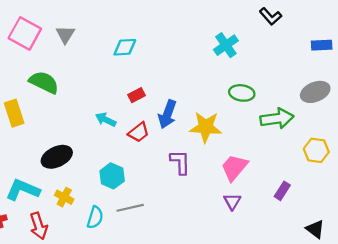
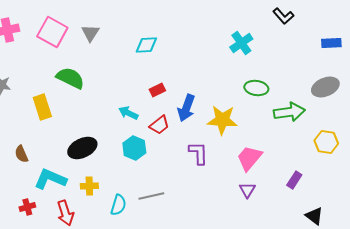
cyan hexagon: (112, 176) -> (134, 148), moved
yellow cross: (64, 197) -> (89, 186), turned -30
black triangle: (315, 229) -> (314, 216), moved

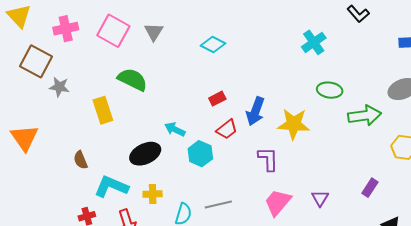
cyan diamond: (146, 45) -> (213, 44), turned 30
red rectangle: (157, 90) -> (217, 99), moved
cyan arrow: (128, 113) -> (175, 129), moved
pink trapezoid: (249, 158) -> (278, 202), moved

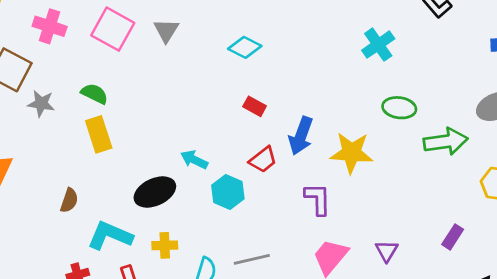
pink cross: (66, 29) -> (50, 26), turned 30
green semicircle: (132, 79) -> (94, 94), moved, size x0.7
red rectangle: (217, 99) -> (255, 106), moved, turned 56
brown semicircle: (81, 160) -> (69, 200), turned -138

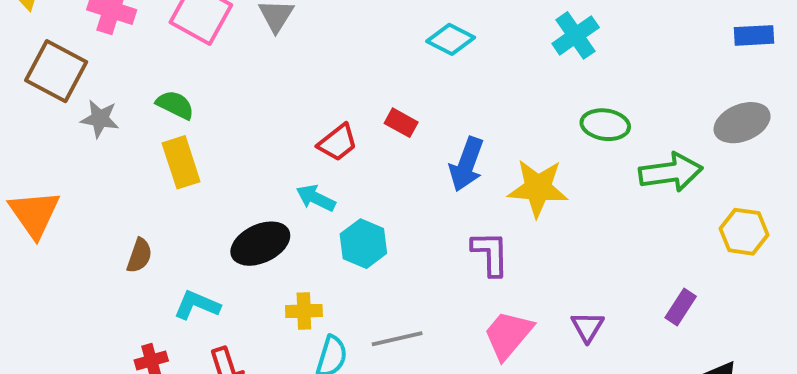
cyan diamond: (245, 47) -> (451, 39), moved
red trapezoid: (263, 160) -> (338, 142), moved
cyan L-shape: (110, 236) -> (197, 305), size x0.7
yellow cross: (165, 245) -> (304, 311), moved

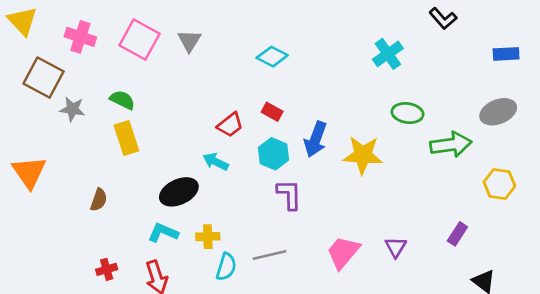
cyan diamond: (451, 39) -> (272, 57), moved
cyan hexagon: (363, 244) -> (273, 154), moved
purple L-shape: (490, 254) -> (289, 195), moved
cyan L-shape: (197, 305) -> (163, 233), moved

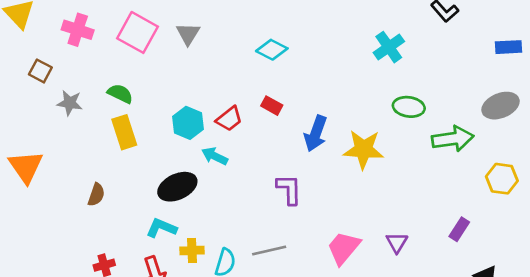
brown square: (44, 78) -> (40, 71), size x0.6
cyan hexagon: (273, 154) -> (188, 123), moved
yellow cross: (208, 237) -> (192, 251), moved

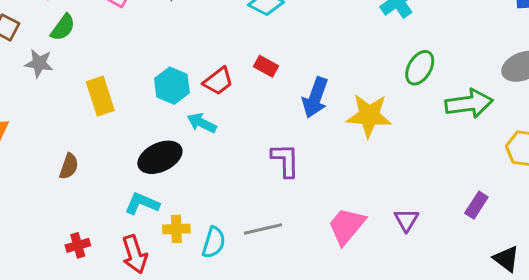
green semicircle: (120, 94) -> (63, 27), moved, turned 100
green ellipse: (409, 107) -> (420, 68), turned -68

